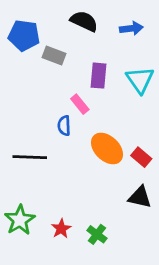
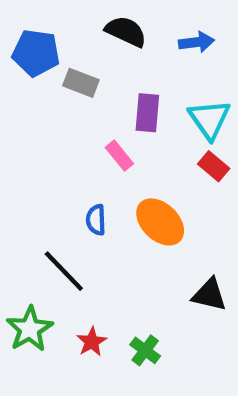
blue semicircle: (64, 126) -> (96, 220), moved
black line: (30, 157) -> (64, 271), moved, turned 44
red rectangle: (141, 157) -> (214, 166), moved

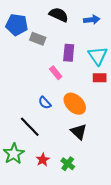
red rectangle: (214, 166) -> (100, 78), turned -40
blue semicircle: (96, 220) -> (45, 103), turned -40
black triangle: (209, 295) -> (79, 132), moved, turned 30

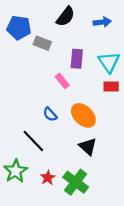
black semicircle: (59, 15) -> (66, 17), turned 102
green cross: (68, 164) -> (76, 182), size x1.6

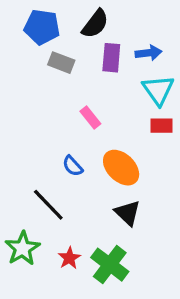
blue arrow: (102, 22) -> (149, 53), moved
blue pentagon: (19, 28) -> (42, 27), moved
purple rectangle: (77, 59) -> (111, 58), moved

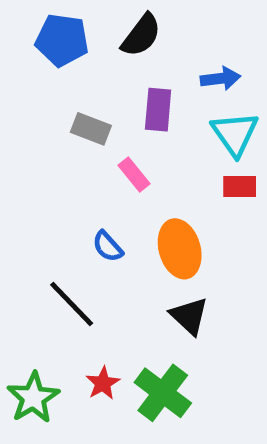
purple rectangle: (111, 58) -> (158, 110), moved
gray rectangle: (61, 63) -> (91, 129), moved
orange ellipse: (121, 168) -> (180, 249), turned 30
green star: (22, 248) -> (33, 398), moved

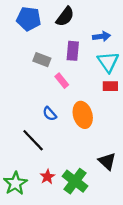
black triangle: (189, 316) -> (107, 161), moved

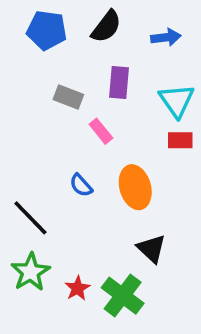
blue arrow: (102, 36) -> (166, 37), moved
black line: (33, 140) -> (30, 218), moved
black triangle: (107, 161) -> (151, 249), moved
green star: (15, 183) -> (30, 272), moved

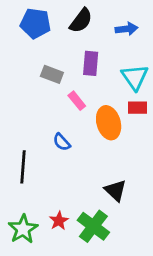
orange ellipse: (135, 187) -> (109, 123), moved
black line: (30, 218) -> (23, 167), turned 48
green star: (30, 272) -> (23, 229), moved

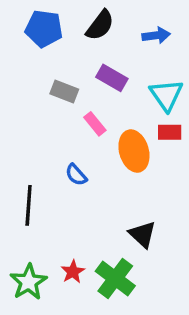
purple rectangle: (91, 63) -> (112, 78), turned -65

